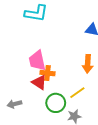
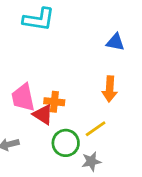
pink trapezoid: (37, 61) -> (23, 97), moved

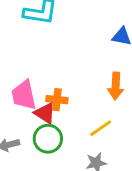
green circle: (66, 143) -> (48, 139), moved

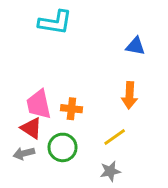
red triangle: (45, 113) -> (31, 128), moved

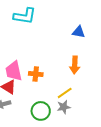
green circle: (63, 147) -> (41, 111), moved
gray star: (110, 171) -> (64, 107), moved

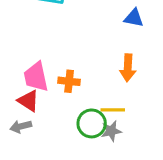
yellow line: (65, 93) -> (113, 110), turned 35
green circle: (41, 111) -> (92, 123), moved

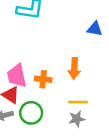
orange arrow: (128, 68) -> (74, 68), moved
green circle: (92, 123) -> (31, 113), moved

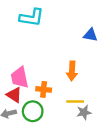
orange cross: (43, 79) -> (44, 89), moved
gray star: (77, 119) -> (84, 112), moved

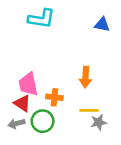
blue triangle: (90, 35) -> (102, 25), moved

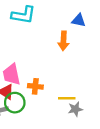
orange arrow: (85, 77) -> (63, 41), moved
green circle: (43, 121) -> (15, 103), moved

